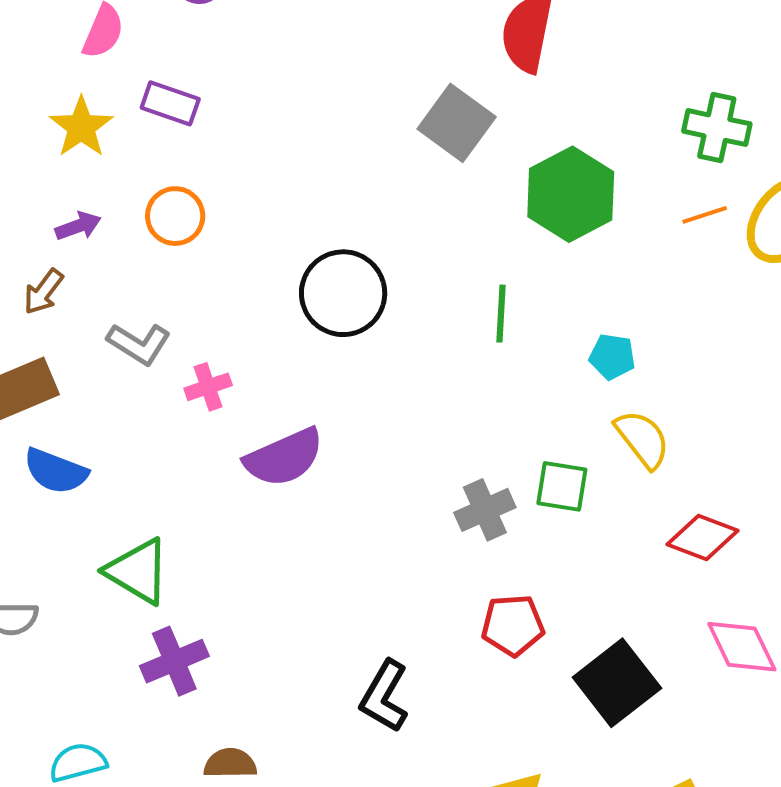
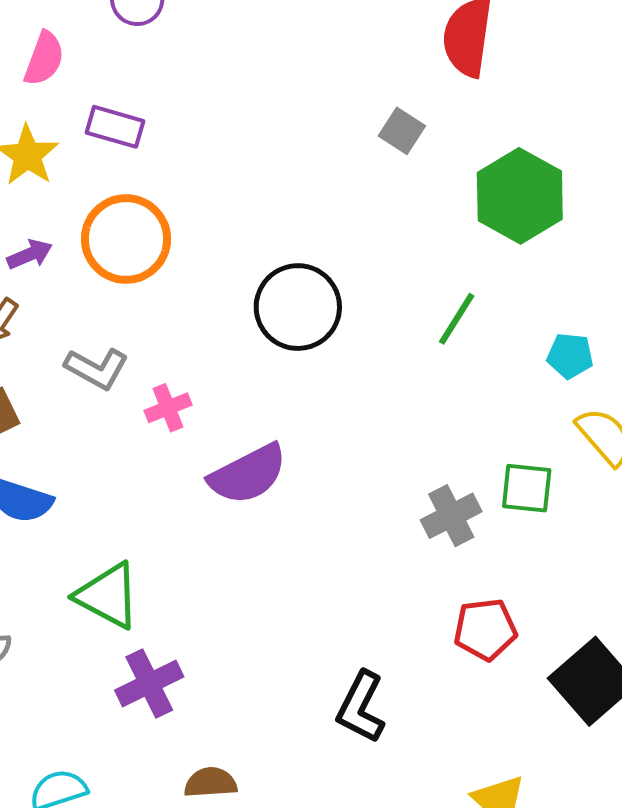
gray square: (457, 123) -> (402, 131), size x0.6
orange circle: (175, 216) -> (126, 239), size x1.5
green line: (501, 314) -> (457, 319), turned 32

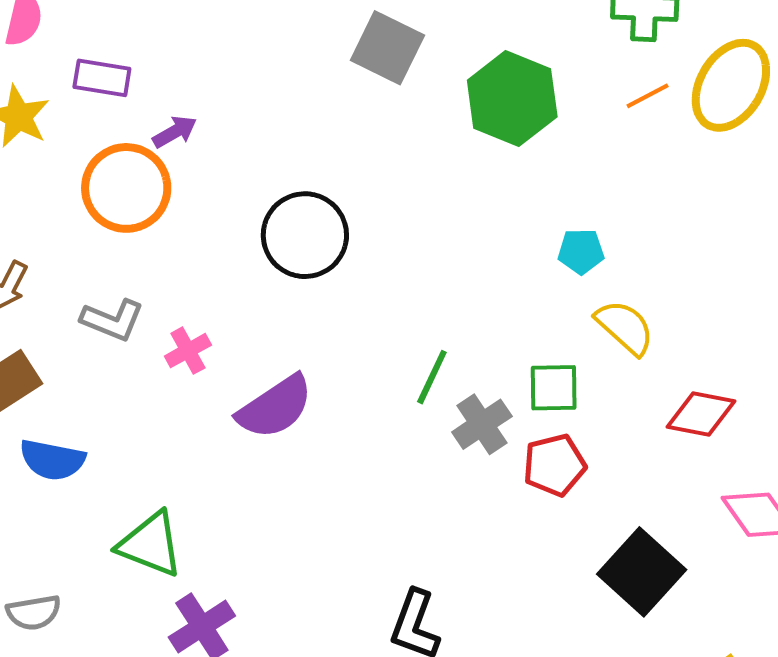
gray square: (402, 131) -> (387, 48), size x1.6
purple arrow: (30, 254) -> (175, 132), moved
green line: (457, 319) -> (432, 377), moved
red pentagon: (485, 629) -> (554, 465), moved

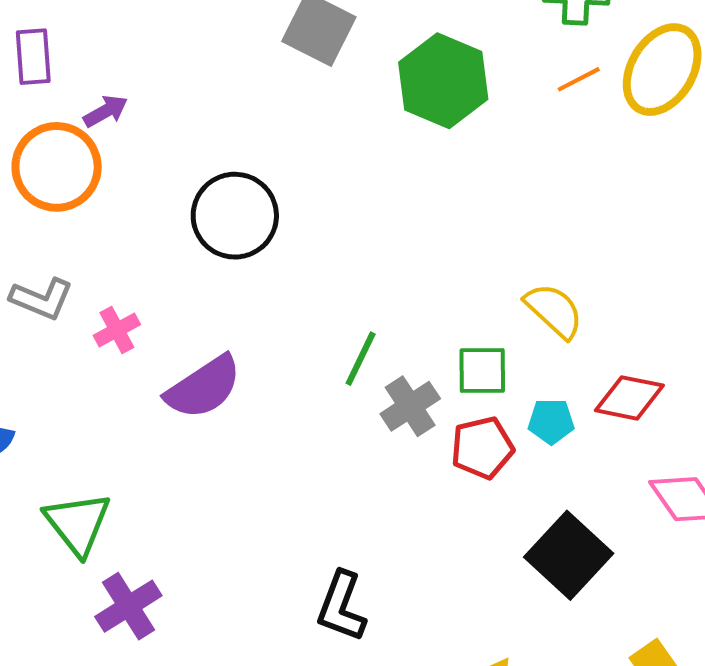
purple rectangle: (102, 78) -> (33, 57), turned 76
cyan pentagon: (581, 251) -> (551, 421), moved
green triangle: (150, 544) -> (78, 523), turned 30

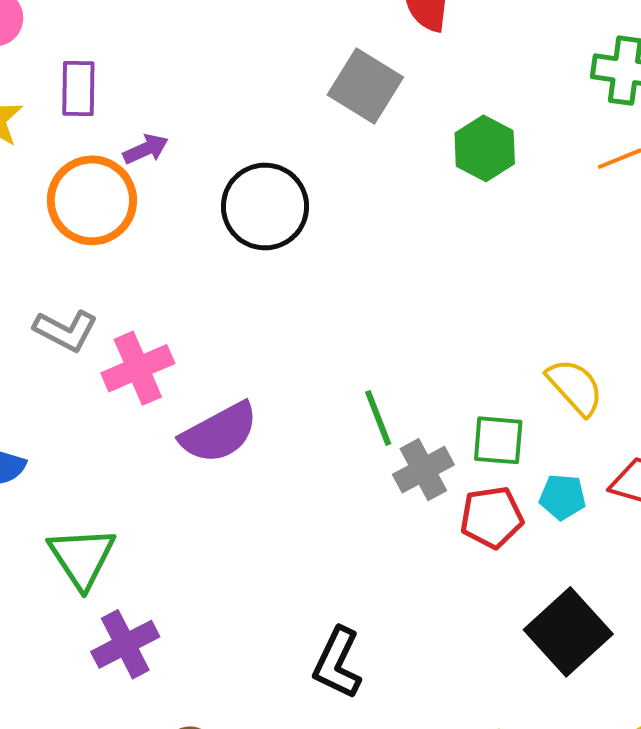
green hexagon: (443, 81) -> (485, 148), size x0.7
black circle: (235, 216) -> (265, 206), moved
pink cross: (117, 330) -> (138, 368), size x1.5
green line: (361, 359) -> (378, 418), turned -52

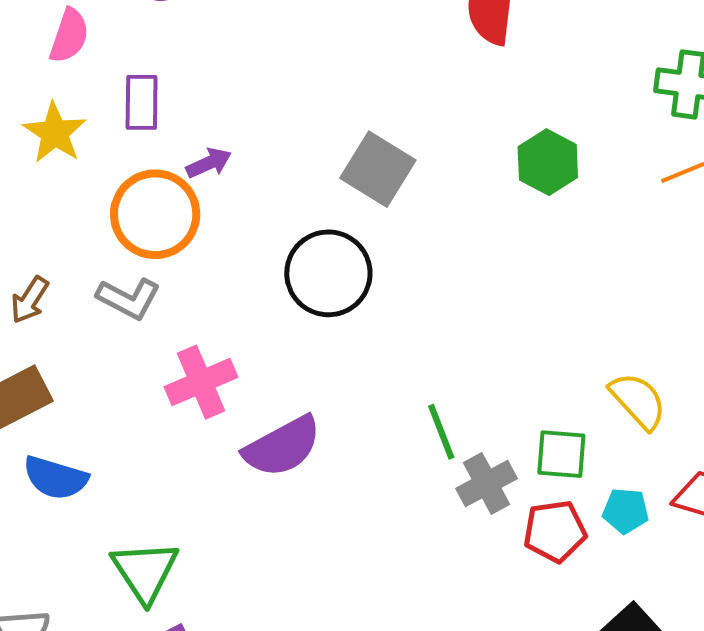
gray square: (365, 86) -> (378, 169), moved
black circle: (265, 206) -> (328, 273), moved
gray L-shape: (66, 331) -> (129, 298), moved

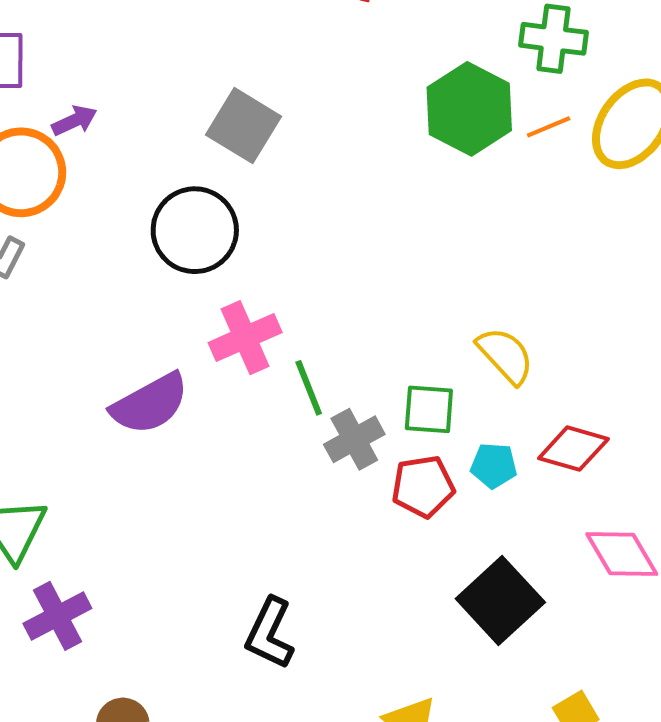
green hexagon: (548, 162) -> (469, 109), moved, size x1.4
pink cross: (201, 382) -> (245, 338), moved

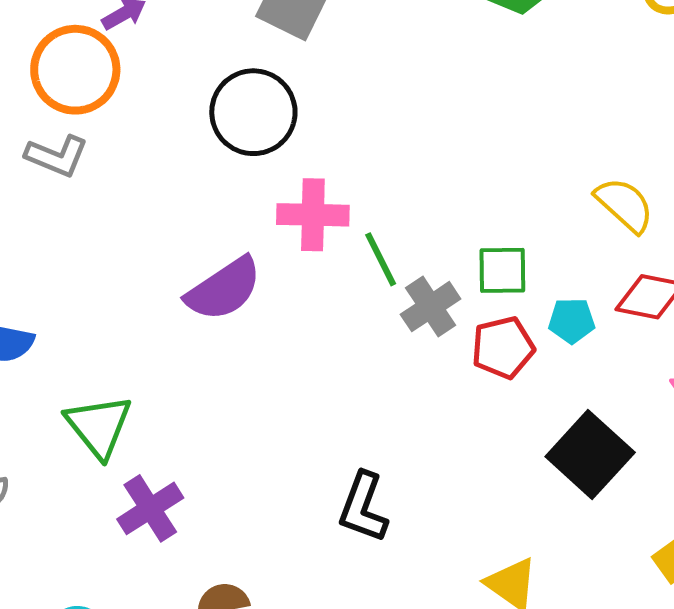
pink cross: (245, 338) -> (313, 215), turned 30
yellow semicircle: (505, 355) -> (624, 205), moved

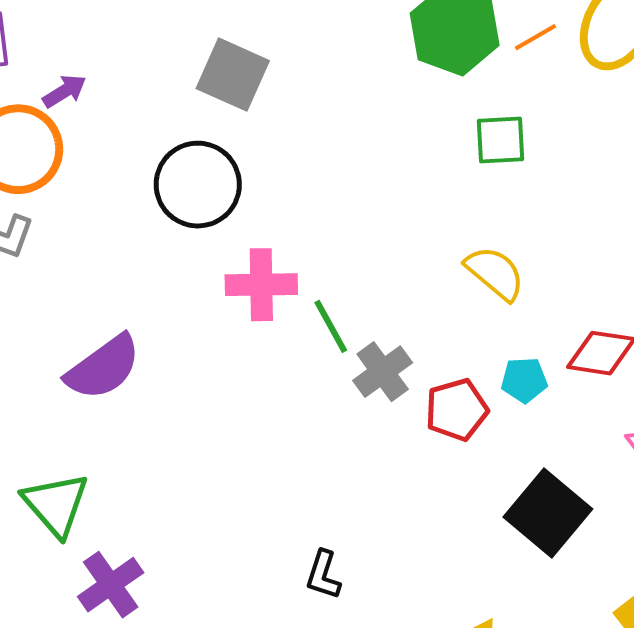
yellow semicircle: (624, 205) -> (495, 273), moved
green square: (502, 270) -> (500, 140), moved
purple semicircle: (224, 289) -> (103, 367), moved
black L-shape: (363, 507) -> (323, 575), size x0.7

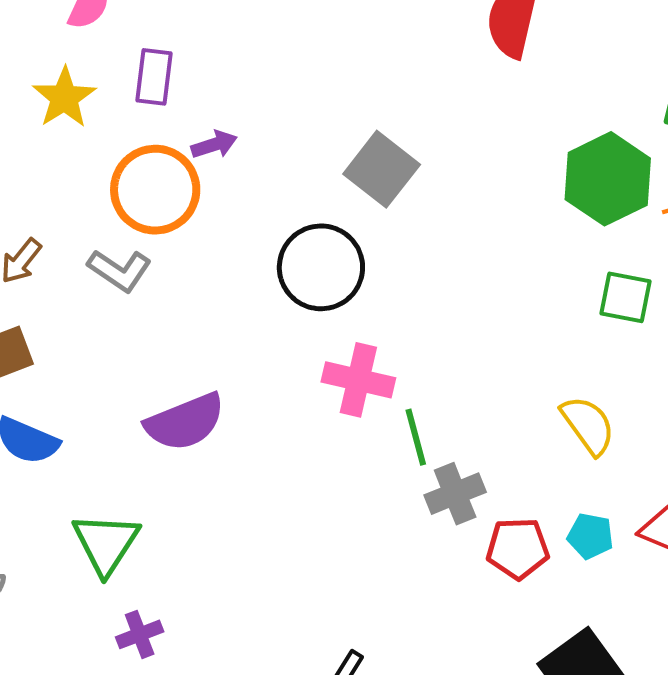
purple cross: (111, 585) -> (140, 634), size x0.7

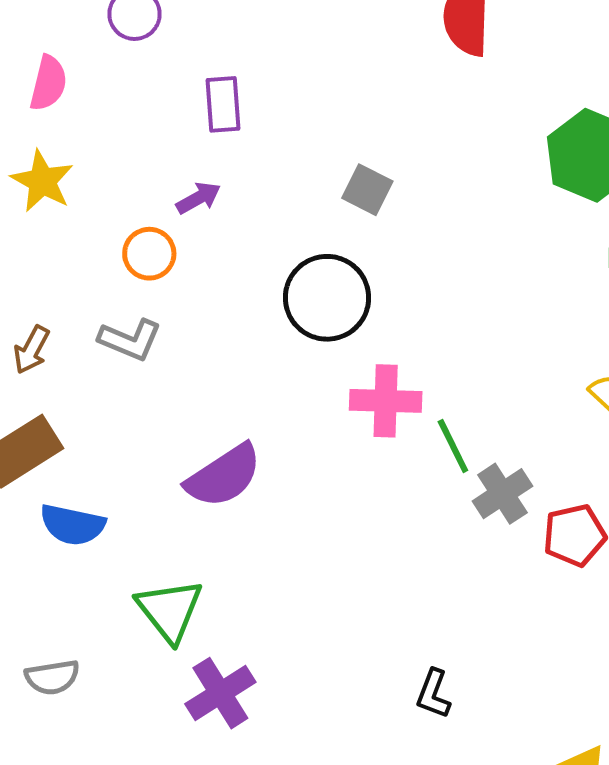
purple rectangle: (154, 77) -> (223, 104), moved
gray square: (382, 169) -> (367, 190), size x0.7
orange circle: (155, 190) -> (149, 254), size x0.6
purple cross: (140, 634) -> (220, 693), size x1.5

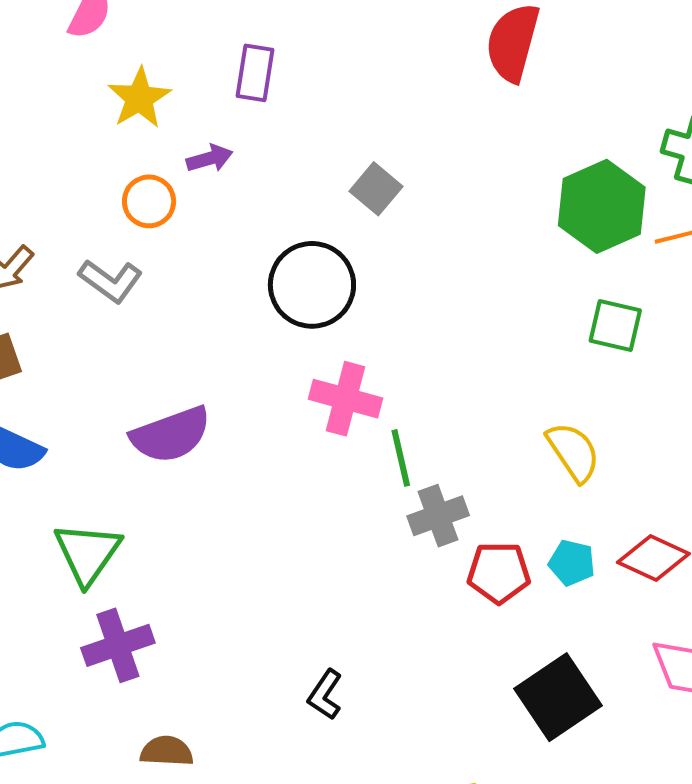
yellow star: (42, 181) -> (139, 98), moved

